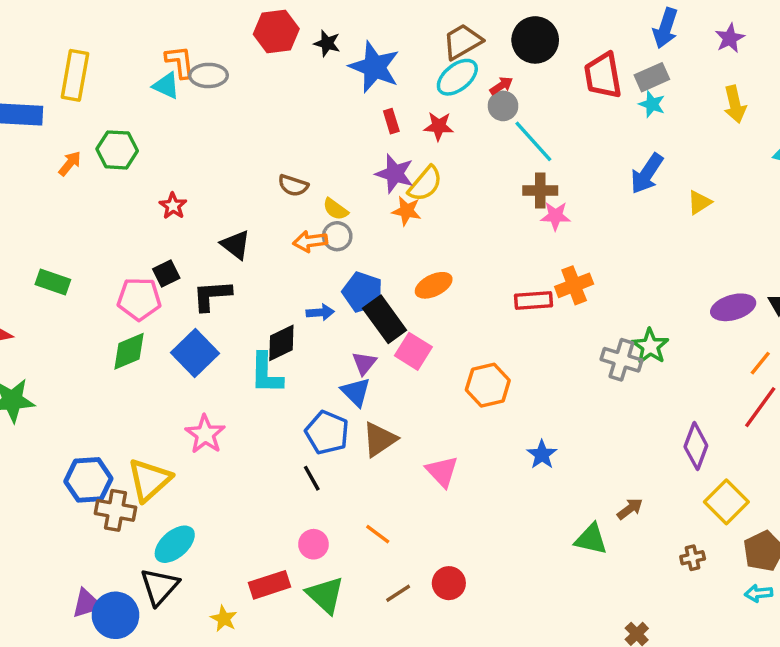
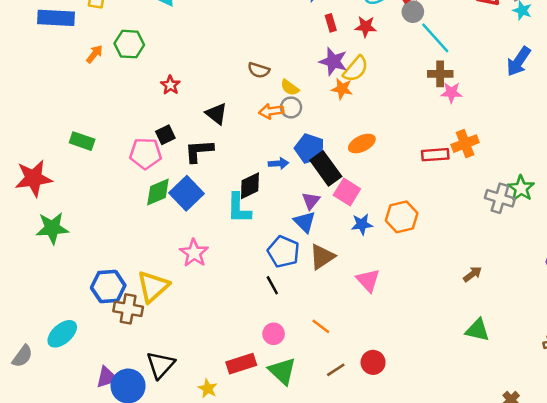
green diamond: (129, 351) -> (158, 192), moved
blue star: (542, 455) -> (362, 224), moved, turned 30
brown arrow: (630, 509) -> (473, 274), moved
cyan ellipse: (175, 544) -> (62, 334), moved

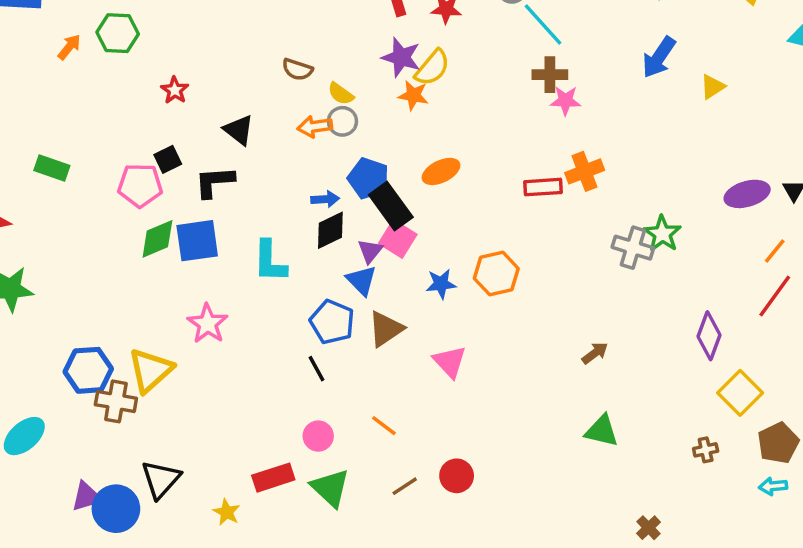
black diamond: (250, 186) -> (330, 230), moved
pink square: (347, 192) -> (398, 239), moved
blue square: (187, 193) -> (197, 241), turned 36

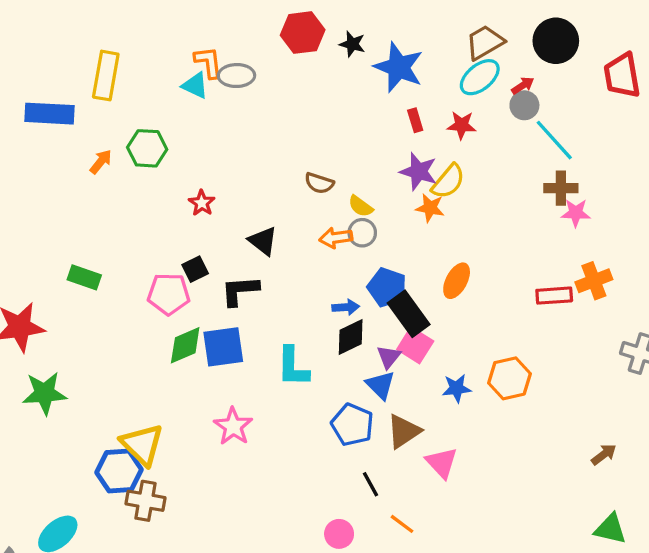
orange ellipse: (441, 171) -> (457, 281), turned -36
pink triangle: (450, 362) -> (442, 463), moved
black line: (316, 369) -> (371, 484), moved
yellow triangle: (150, 370) -> (142, 445), moved, turned -33

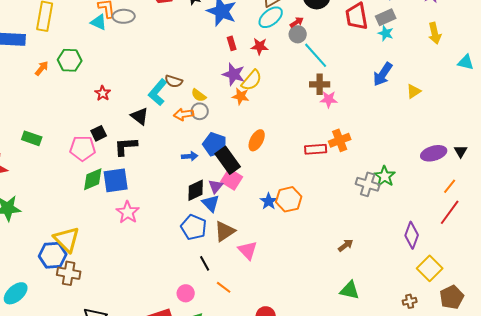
black diamond: (351, 337) -> (196, 190), moved
cyan L-shape: (293, 367) -> (158, 92), moved, turned 40
blue star: (457, 388) -> (269, 201), moved, turned -30
pink star: (233, 426) -> (128, 212), moved

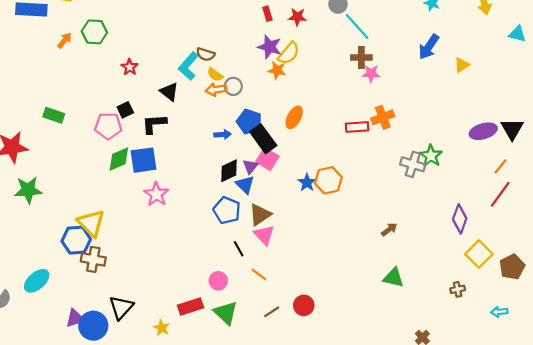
yellow semicircle: (199, 95) -> (215, 75), moved
black triangle: (461, 151) -> (512, 129), size x1.6
pink triangle: (248, 250) -> (264, 235), moved
brown pentagon: (452, 297) -> (512, 267), moved

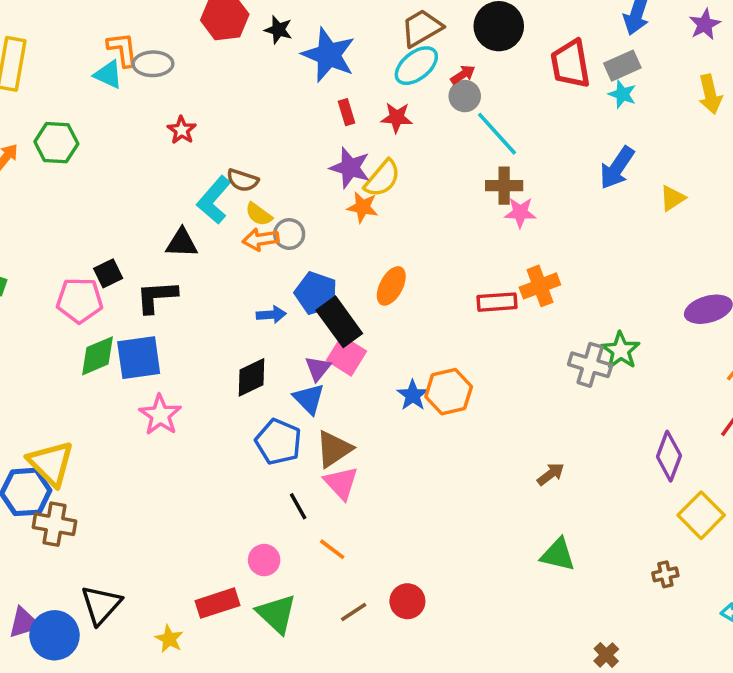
red star: (130, 67) -> (182, 130), moved
black triangle: (169, 92) -> (182, 243), turned -36
black diamond: (229, 171) -> (252, 377), moved

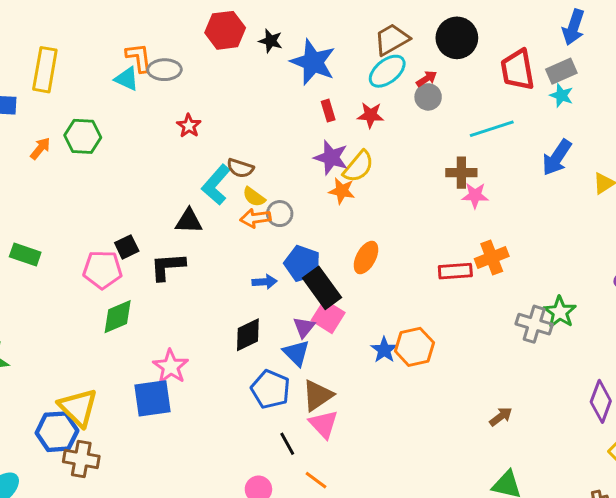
cyan line: (497, 134) -> (492, 129), moved, turned -66
blue square: (139, 358) -> (152, 398), moved

